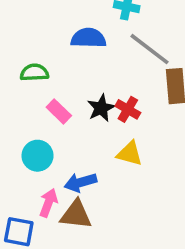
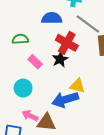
red cross: (128, 109) -> (67, 43), moved, size x1.5
blue arrow: (80, 182) -> (65, 100), moved, size x1.4
pink arrow: (48, 203) -> (30, 116), turned -84

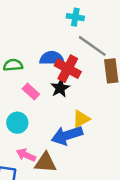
blue semicircle: (52, 18) -> (52, 58), moved
yellow triangle: (77, 86) -> (81, 119), turned -42

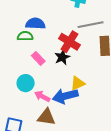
gray line: (92, 46) -> (91, 25), turned -50
blue semicircle: (52, 58) -> (35, 23), moved
pink arrow: (26, 155) -> (42, 96), moved

